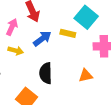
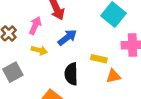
yellow rectangle: (68, 33) -> (99, 59), moved

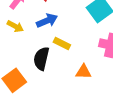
yellow rectangle: (99, 59) -> (62, 44), moved

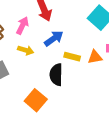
orange triangle: (83, 72) -> (95, 57), moved

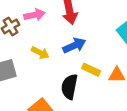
pink arrow: (22, 26) -> (34, 15), moved, turned 42

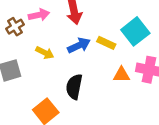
yellow rectangle: (91, 70) -> (106, 43), moved

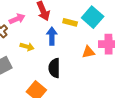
yellow rectangle: (106, 43) -> (70, 22), moved
blue arrow: (79, 45) -> (52, 36), turned -54

